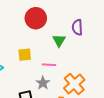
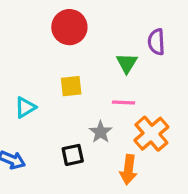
red circle: (36, 18) -> (69, 27), moved
pink line: (49, 65) -> (124, 102), moved

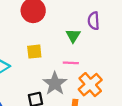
gray star: (101, 132) -> (55, 83), size x1.5

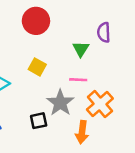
yellow square: (34, 52) -> (37, 67), turned 35

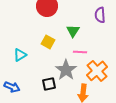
green triangle: (81, 49) -> (73, 31), moved

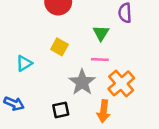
green triangle: (73, 31) -> (101, 33), moved
black square: (49, 84) -> (61, 110), moved

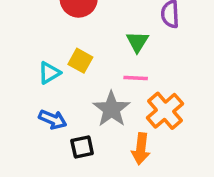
cyan triangle: (24, 63) -> (49, 73), moved
blue arrow: (14, 104) -> (53, 119), moved

